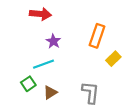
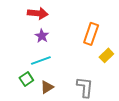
purple star: (53, 41) -> (42, 36), moved

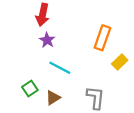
red arrow: (38, 13) -> (43, 15), turned 96
cyan line: (41, 61) -> (60, 68), moved, turned 48

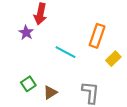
purple star: (47, 40) -> (26, 33), moved
cyan line: (60, 68) -> (65, 52), moved

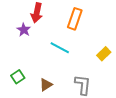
orange rectangle: (97, 36) -> (75, 19), moved
green square: (28, 84) -> (18, 77), moved

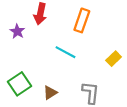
purple star: (24, 30) -> (17, 31), moved
green square: (18, 77) -> (19, 84), size x1.5

